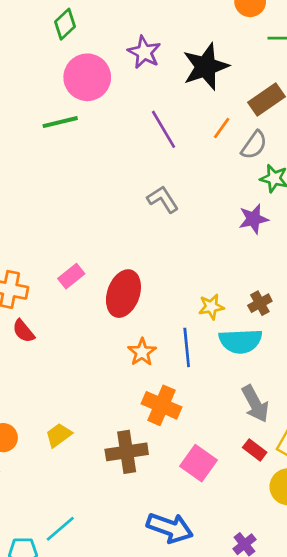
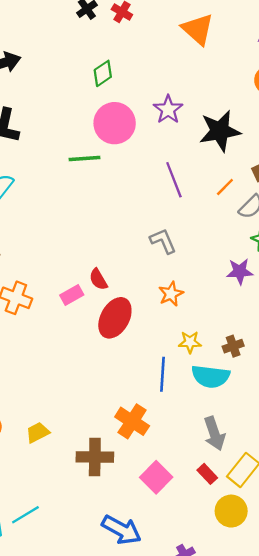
red semicircle: (23, 331) -> (98, 279), moved
orange star: (142, 352) -> (171, 294), moved

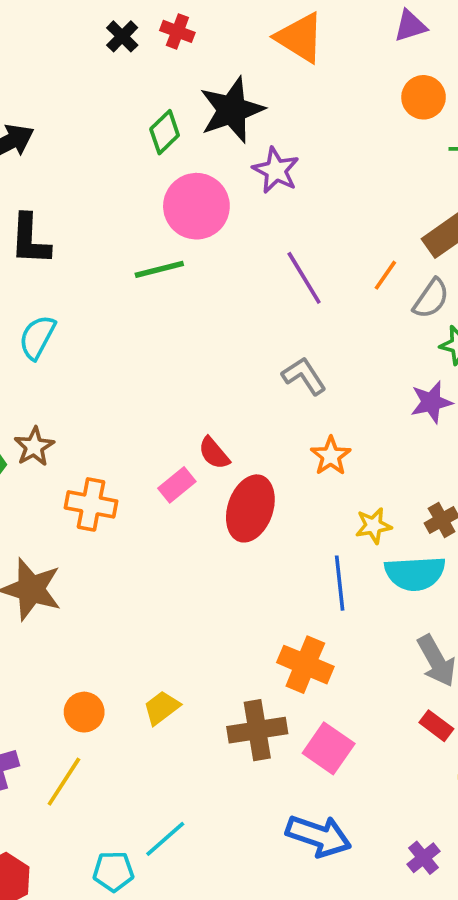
black star: (220, 131) -> (232, 110), moved
pink square: (156, 477) -> (329, 748), moved

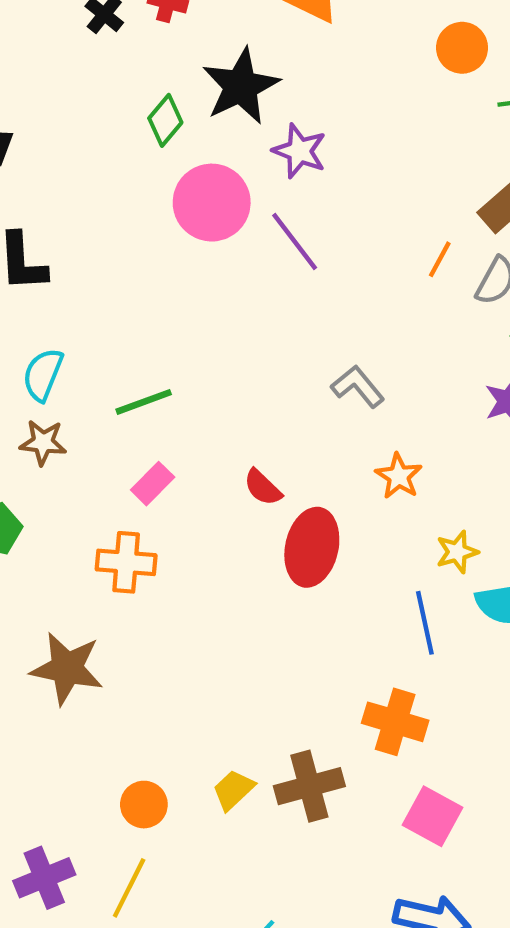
green line: (159, 269) -> (144, 402), moved
purple line: (304, 278) -> (295, 242), moved
brown star: (34, 447) -> (43, 442), moved, turned -30
pink rectangle: (177, 485) -> (153, 484), moved
brown cross: (257, 730) -> (309, 786), moved

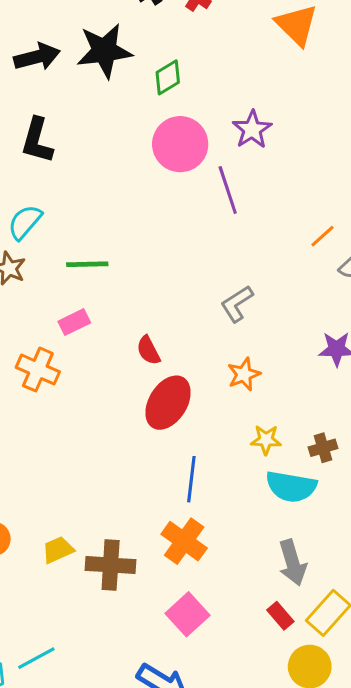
black star: (241, 86) -> (104, 51), moved
gray L-shape: (358, 387) -> (237, 304), turned -102
blue line: (425, 623) -> (191, 479), moved

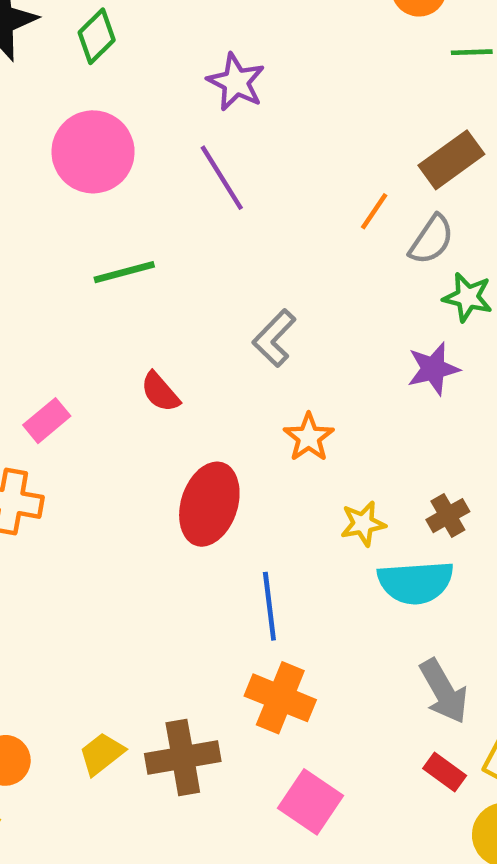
pink circle: (180, 144) -> (93, 152), moved
green line: (87, 264) -> (124, 272), moved
red semicircle: (148, 350) -> (160, 392), moved

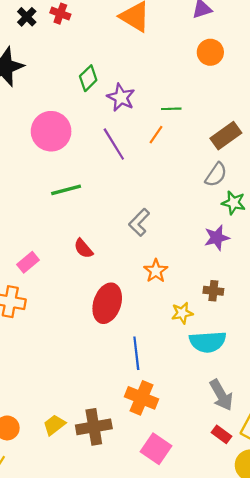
green diamond: (97, 36) -> (88, 78), moved
green line: (472, 52) -> (171, 109), moved
orange line: (374, 211) -> (156, 135), moved
brown cross: (448, 516) -> (213, 291), moved, turned 36

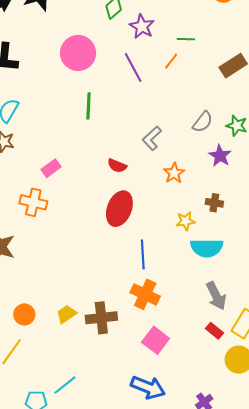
gray semicircle: (216, 175) -> (203, 122), moved
green line: (66, 190) -> (89, 106), turned -76
purple star: (217, 238) -> (220, 156), turned -30
red semicircle: (83, 249) -> (117, 166), moved, turned -30
orange star: (156, 271) -> (174, 173), moved

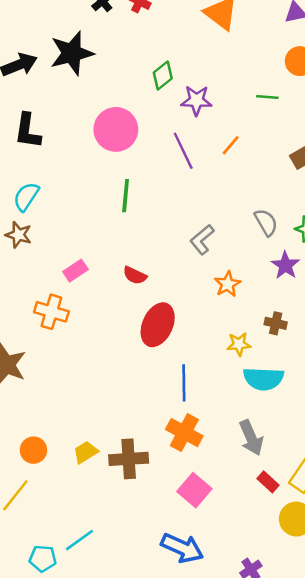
purple star: (142, 26) -> (196, 100), turned -30
green line: (186, 39) -> (267, 97), moved
gray semicircle: (203, 122) -> (266, 222), turned -70
red semicircle: (117, 166) -> (135, 275), moved
gray arrow: (216, 296) -> (251, 438), moved

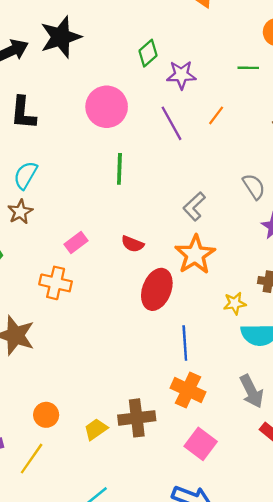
brown star: (18, 235) -> (20, 212), turned 30
orange star: (228, 284) -> (195, 255), moved, size x1.6
yellow trapezoid: (85, 452) -> (96, 429), moved

